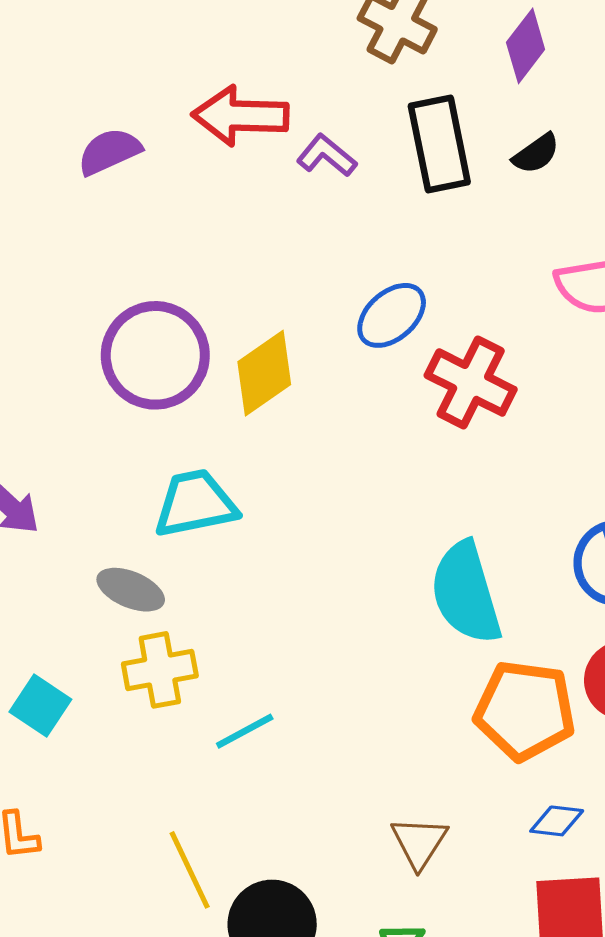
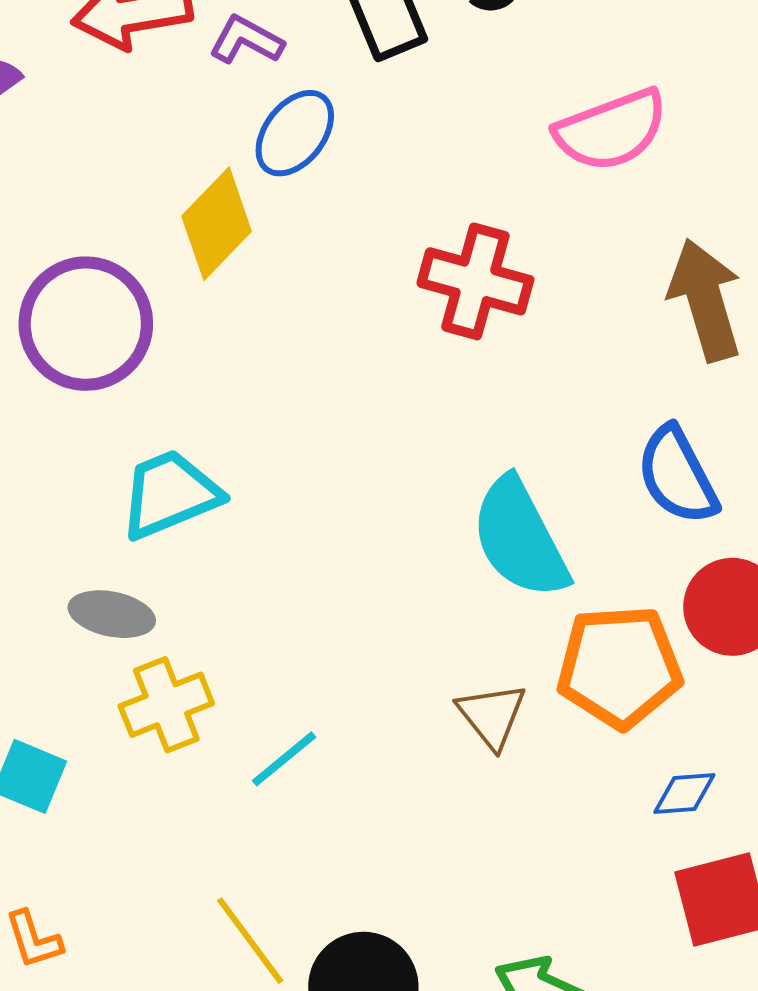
blue ellipse: (392, 315) -> (295, 133), moved
yellow diamond: (264, 373) -> (217, 224), moved
brown triangle: (419, 842) -> (492, 715), moved

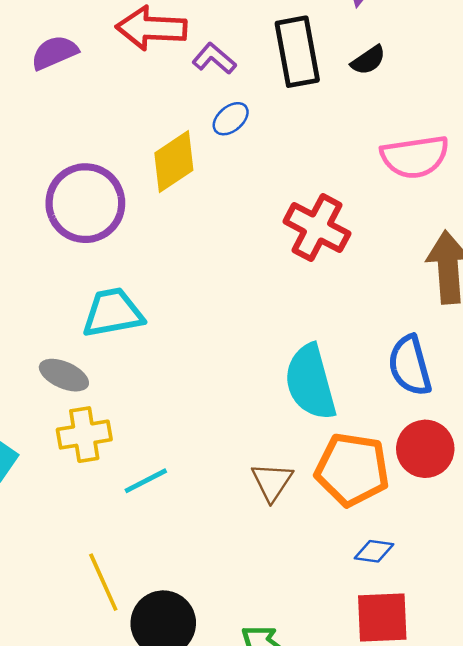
blue ellipse: (295, 133) -> (231, 119), size x0.7

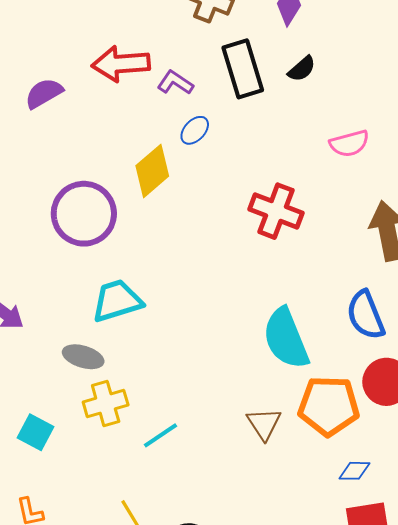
pink semicircle: (415, 157) -> (349, 143), size x0.7

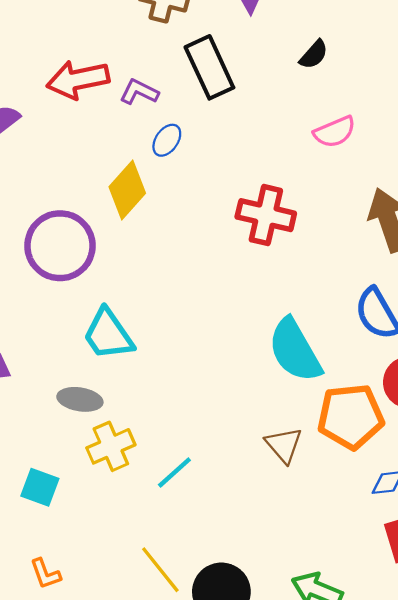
black semicircle: (302, 69) -> (314, 55), moved
cyan trapezoid: (117, 301) -> (108, 334), turned -100

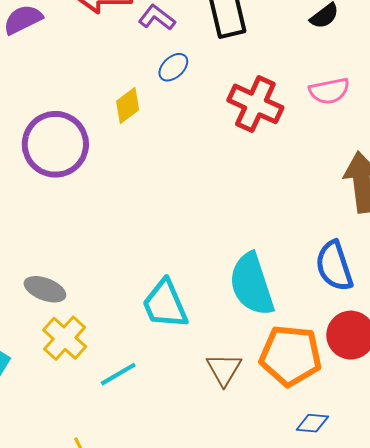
yellow diamond: (127, 190) -> (128, 106), size x0.7
red cross: (266, 215) -> (255, 104), moved
cyan trapezoid: (108, 334) -> (165, 304), moved
yellow cross: (111, 446) -> (65, 338), turned -36

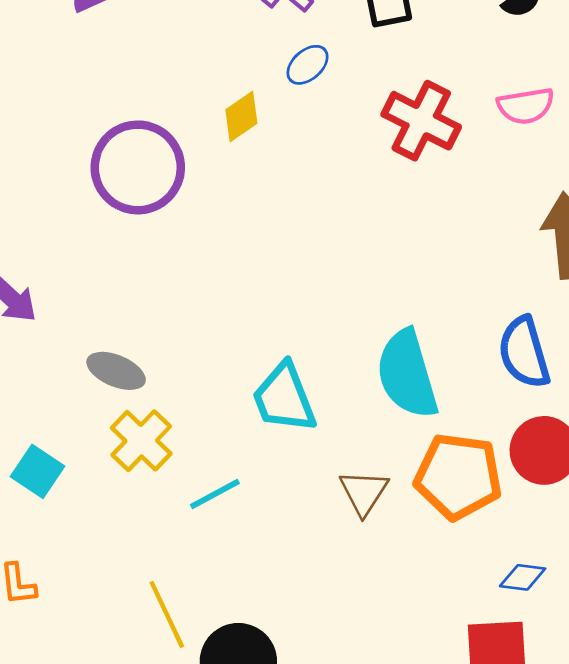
blue diamond: (312, 423) -> (523, 577), moved

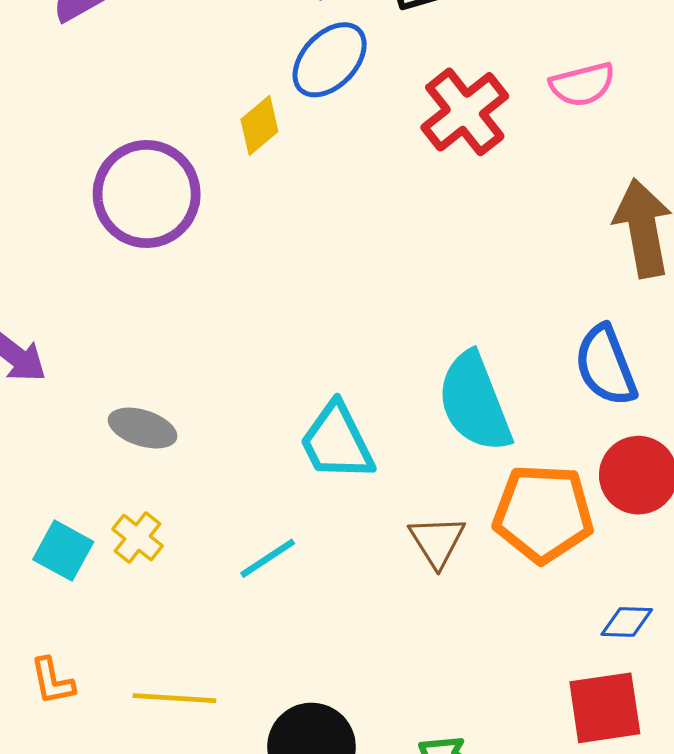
blue ellipse: (308, 65) -> (330, 60), size x1.6
red cross: (421, 121) -> (465, 112), turned 30
yellow cross: (141, 441) -> (138, 538), moved, size x0.7
yellow line: (167, 614) -> (174, 698), moved, turned -56

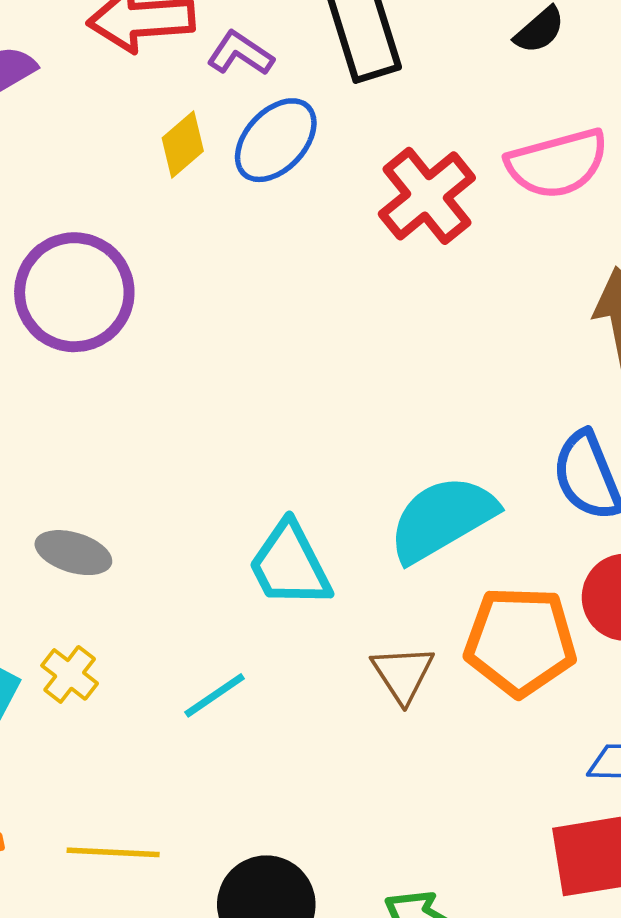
pink semicircle: (582, 84) -> (557, 164), size x1.4
yellow diamond: (259, 125) -> (183, 145), moved
cyan semicircle: (475, 402) -> (442, 519), turned 82

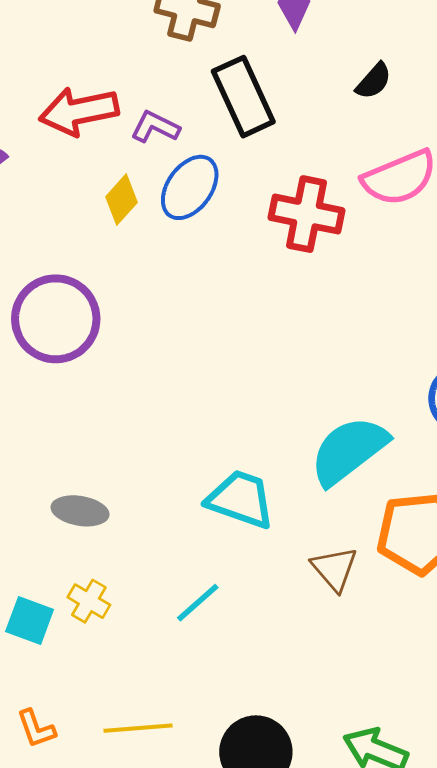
red cross: (427, 196) -> (306, 214), turned -32
cyan trapezoid: (290, 565) -> (241, 499), turned 144

